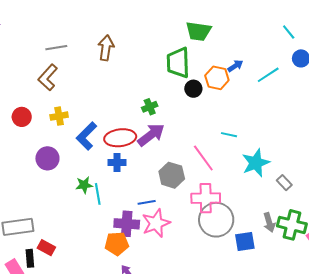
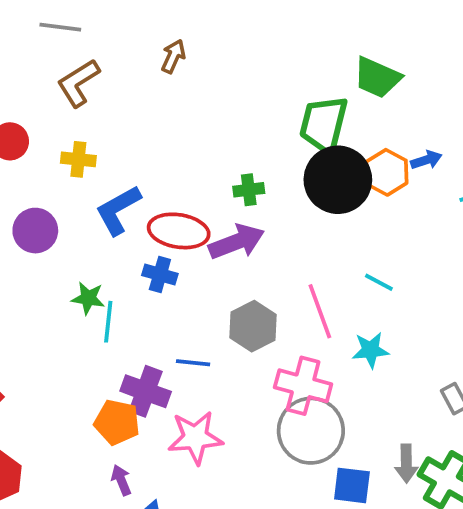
gray line: (56, 48) -> (60, 27), moved
brown arrow: (106, 48) -> (173, 56), moved, size x0.7
black circle: (193, 89) -> (338, 180), size x2.0
cyan star: (256, 163) -> (371, 350), moved, size x0.7
pink star: (156, 223) -> (195, 438), moved

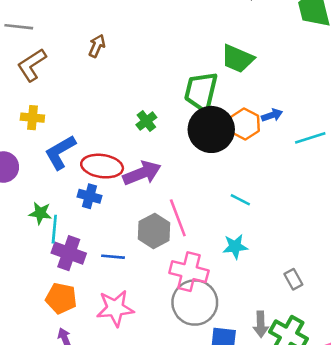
green cross: (249, 190) -> (146, 121), moved, turned -30
pink line: (320, 311) -> (178, 218), moved
purple cross: (146, 391) -> (69, 253), moved

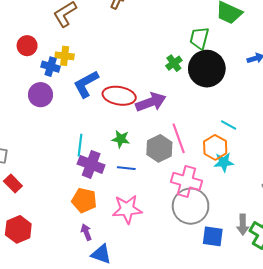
green trapezoid: (201, 92) -> (199, 38), size x0.7
green cross: (146, 121) -> (174, 63), moved
orange hexagon: (245, 124) -> (215, 147), moved
blue cross: (89, 196) -> (51, 67), moved
green star: (40, 213) -> (121, 139), moved

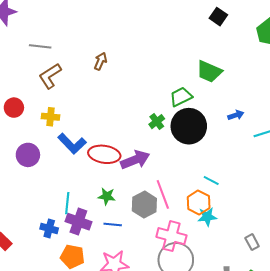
green trapezoid: (199, 38) -> (181, 97), turned 50
blue cross: (51, 67) -> (49, 228), moved
blue L-shape: (86, 84) -> (72, 144), turned -104

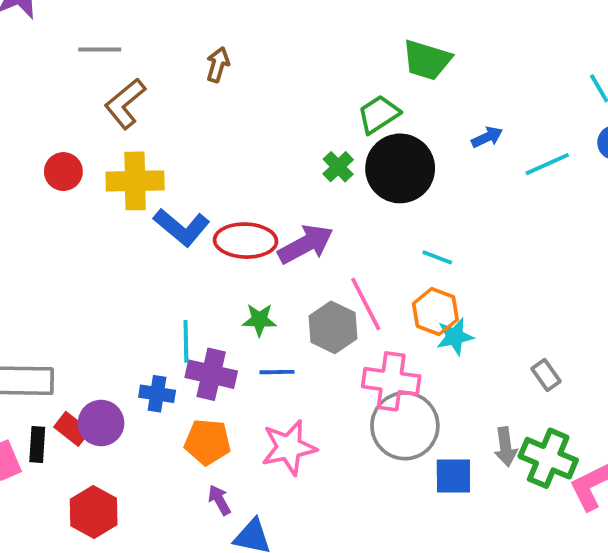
yellow cross: (51, 117) -> (135, 181), size x1.6
purple circle: (28, 155) -> (101, 423), moved
cyan line: (211, 181) -> (437, 257), moved

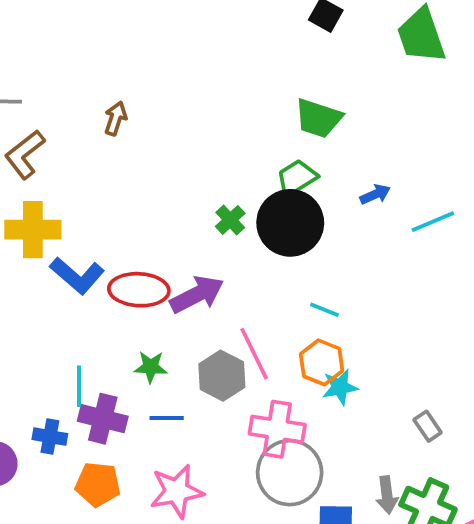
green trapezoid: (379, 114) -> (297, 178), moved

